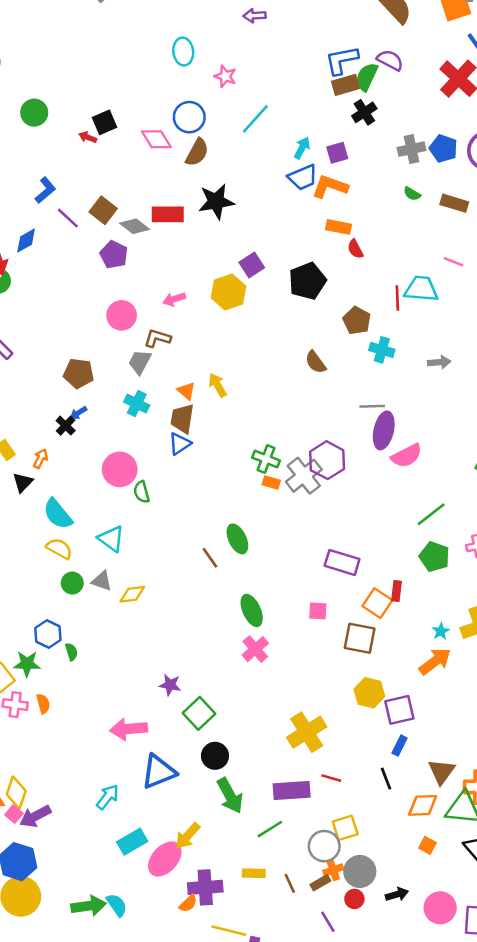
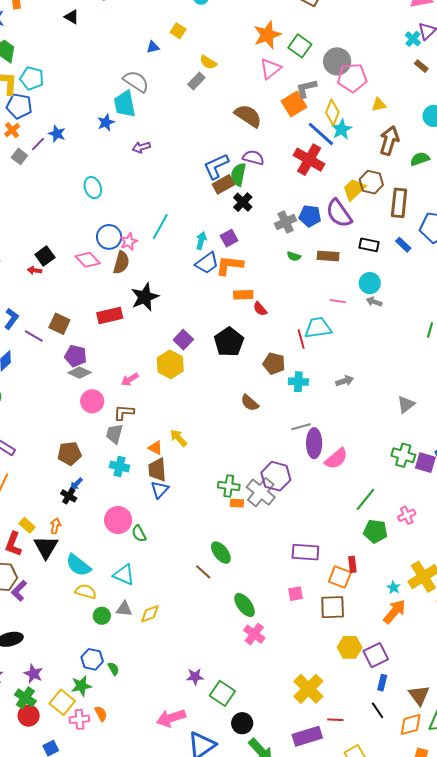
pink star: (225, 76) -> (129, 242), moved, turned -30
gray diamond: (135, 226) -> (80, 373), moved
black triangle: (23, 482) -> (46, 547), size x1.5

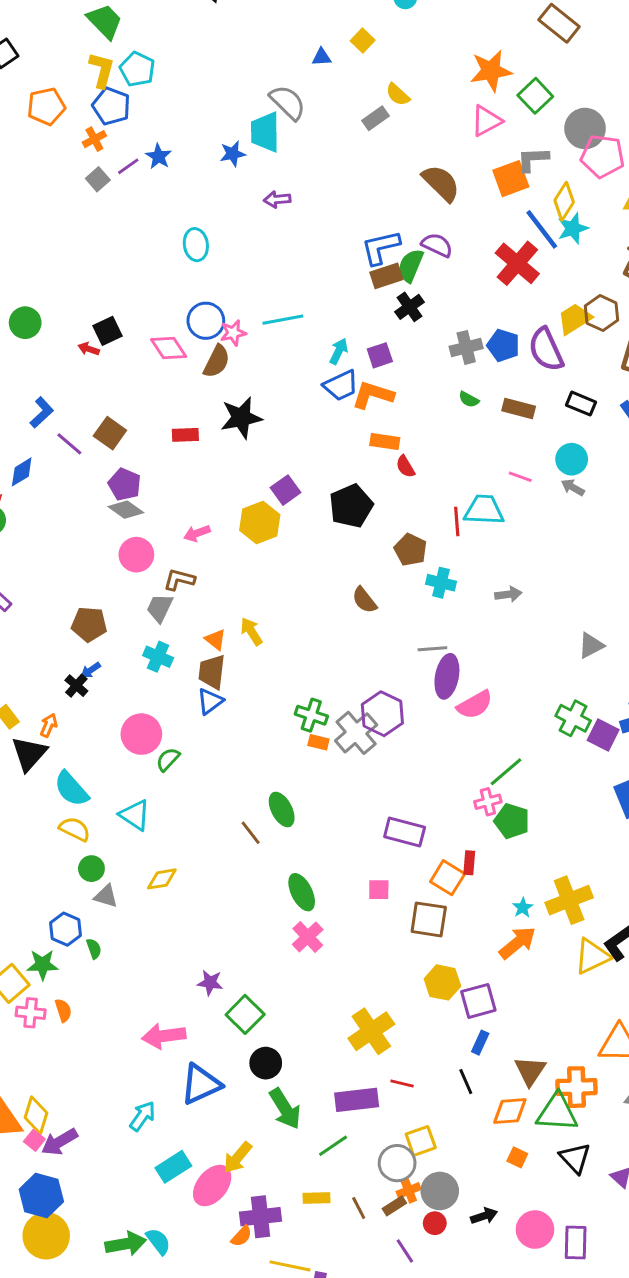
cyan line: (160, 227) -> (283, 320), turned 40
red rectangle: (110, 315) -> (185, 435), size x0.7
pink cross: (407, 515) -> (488, 802), moved
green semicircle: (139, 534) -> (168, 759), turned 60
gray triangle: (124, 609) -> (106, 896), moved

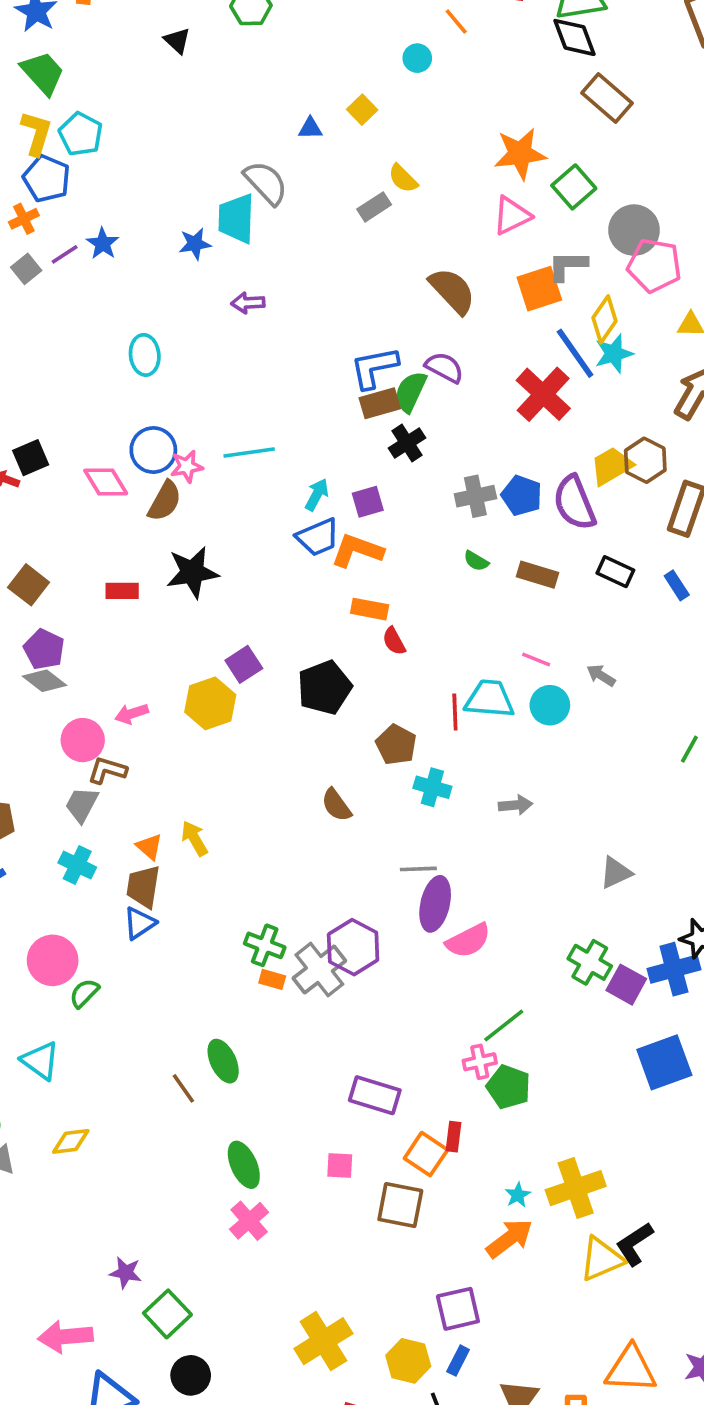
cyan circle: (572, 459) -> (550, 705), moved
pink circle: (136, 555) -> (83, 740), moved
yellow hexagon: (442, 982) -> (408, 1361), moved

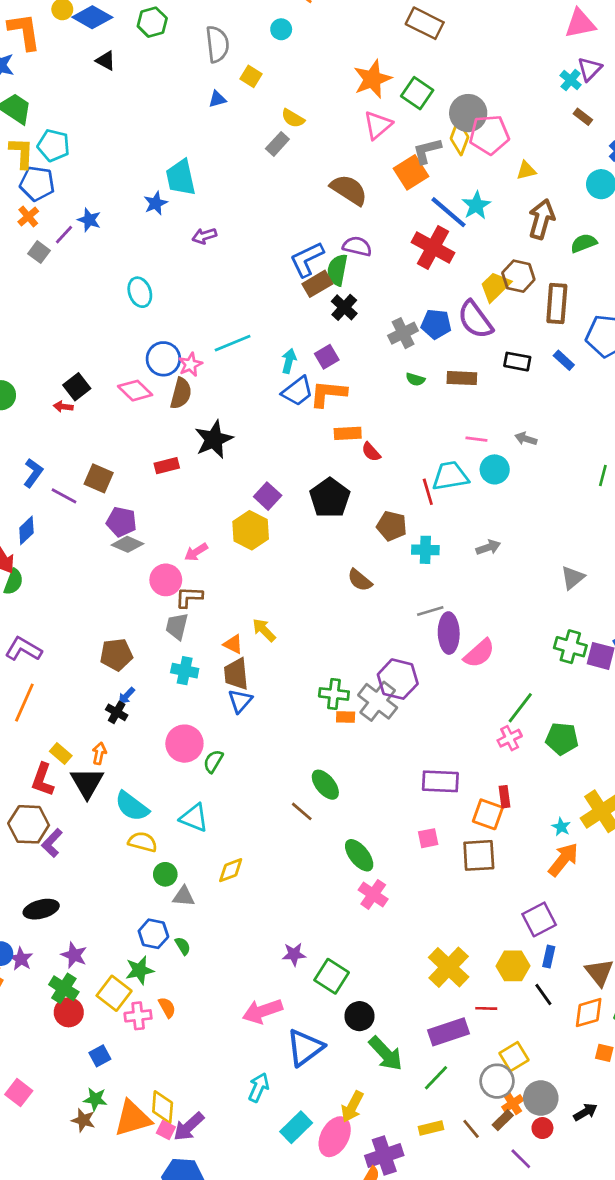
gray semicircle: (266, 183) -> (217, 44), moved, turned 51
yellow diamond: (604, 319) -> (459, 138), moved
green pentagon: (509, 1087) -> (562, 739), moved

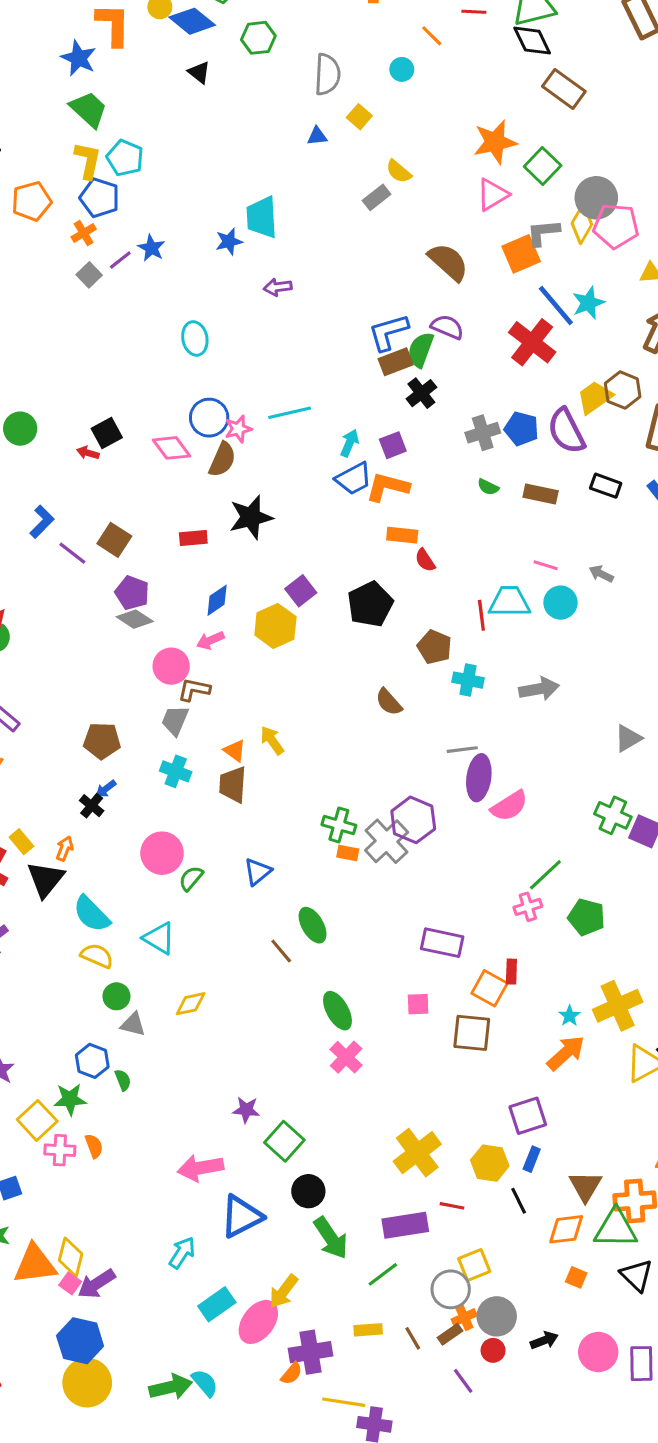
blue diamond: (26, 530) -> (217, 600), moved
gray arrow: (488, 547) -> (539, 689), size x1.4
blue triangle: (240, 701) -> (258, 872), moved

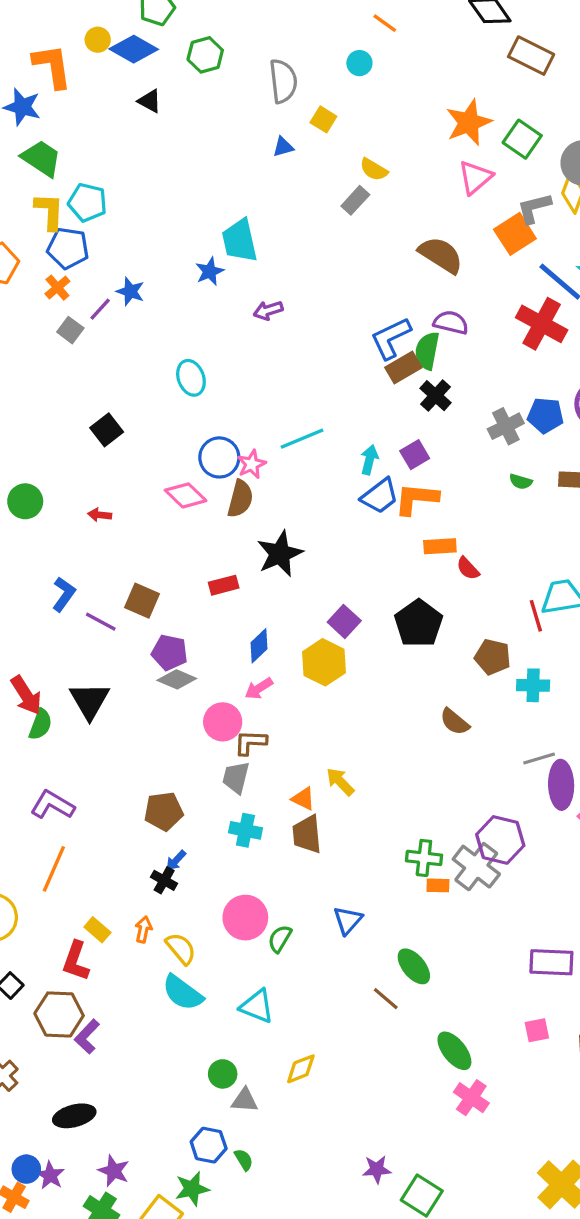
black square: (107, 433) -> (107, 430), moved
black triangle: (46, 879) -> (90, 701), moved
yellow semicircle: (97, 956) -> (181, 949), moved, turned 36

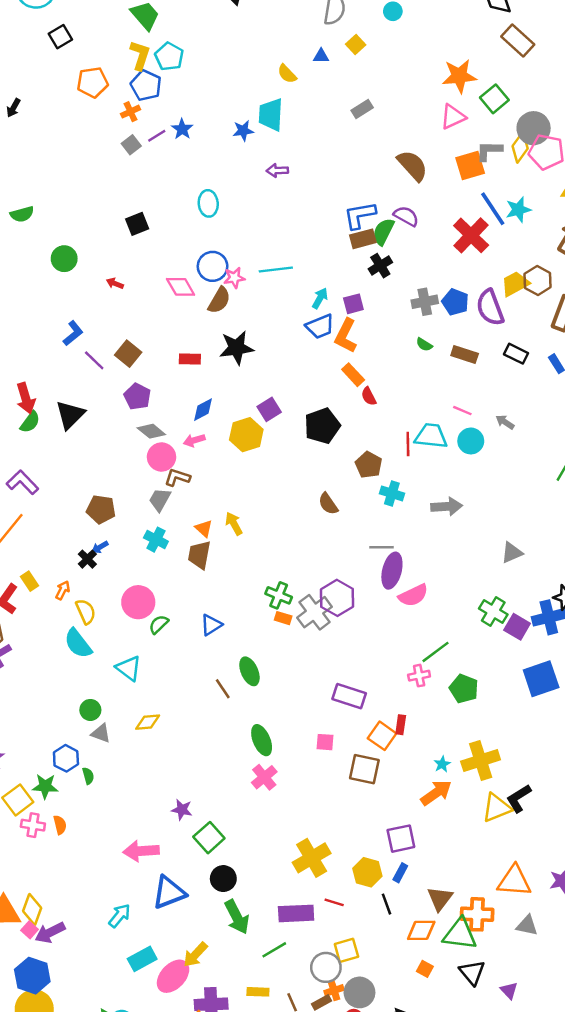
yellow semicircle: (374, 170) -> (287, 74), moved
orange L-shape: (416, 499) -> (346, 336), turned -84
orange rectangle: (440, 546) -> (353, 375), turned 35
gray diamond: (177, 679) -> (151, 431), moved

